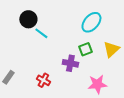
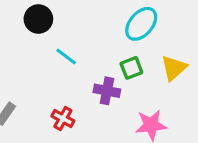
cyan line: (41, 33) -> (66, 57), moved

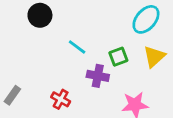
cyan ellipse: (141, 24) -> (146, 19), moved
cyan line: (66, 57) -> (77, 47), moved

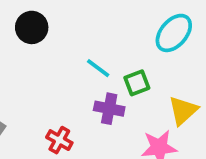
cyan line: (77, 47) -> (98, 68), moved
yellow triangle: (154, 57) -> (183, 111), moved

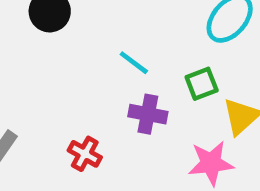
green square: (137, 83) -> (202, 84), moved

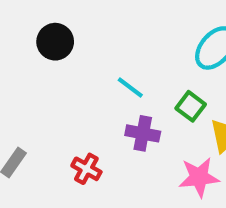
green square: (202, 84) -> (191, 106), turned -32

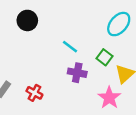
red cross: (86, 169) -> (34, 93), moved
pink star: (199, 177) -> (109, 98), turned -30

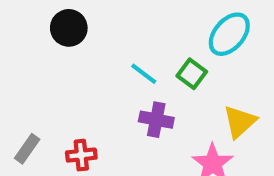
green square: (104, 57) -> (192, 74), moved
red cross: (34, 93) -> (81, 155), turned -35

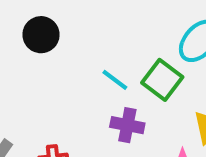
green square: (192, 74) -> (162, 80), size x1.4

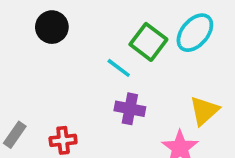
green square: (162, 80) -> (148, 42), moved

